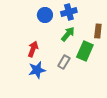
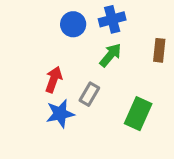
green rectangle: (85, 51) -> (138, 114), moved
gray rectangle: (64, 62) -> (89, 94), moved

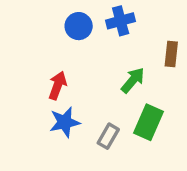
green arrow: (110, 55) -> (133, 80), moved
gray rectangle: (89, 94) -> (108, 136), moved

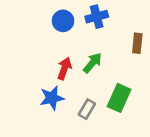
green arrow: (133, 80) -> (92, 63), moved
red arrow: (58, 86) -> (64, 68), moved

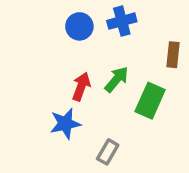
green rectangle: (119, 98) -> (150, 101), moved
gray rectangle: (87, 109) -> (108, 152), moved

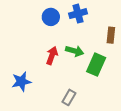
green arrow: (117, 79) -> (75, 51), turned 66
blue star: (65, 124) -> (21, 82), moved

